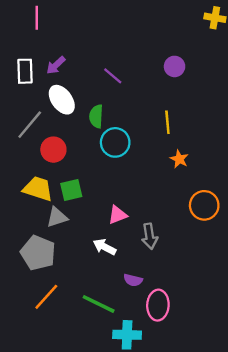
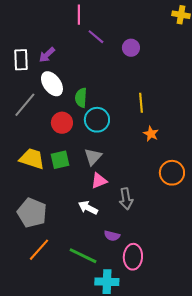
pink line: (37, 18) -> (79, 15), moved
purple circle: (175, 66) -> (131, 48), moved
purple line: (113, 76) -> (96, 37), moved
red circle: (53, 150) -> (62, 123), moved
gray triangle: (57, 217) -> (93, 157), moved, turned -30

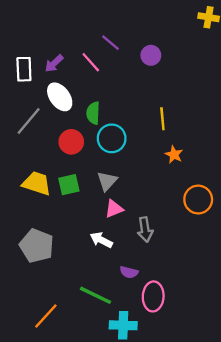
pink line: (79, 15) -> (91, 62), moved, turned -42
orange line: (39, 250) -> (46, 316), moved

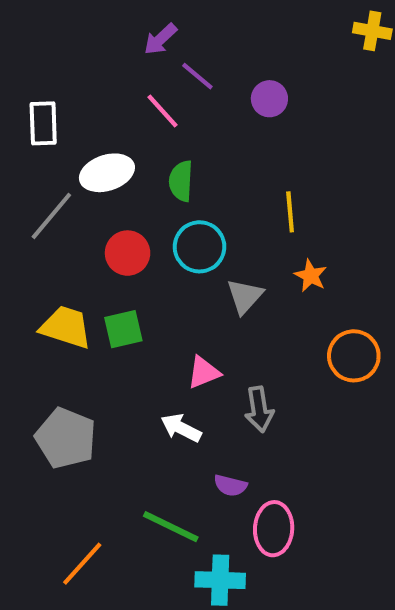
purple arrow: (54, 63) -> (160, 39), moved
white ellipse: (60, 97) -> (107, 173), turned -72
green semicircle: (93, 113) -> (181, 181), moved
gray triangle: (107, 181) -> (245, 296), moved

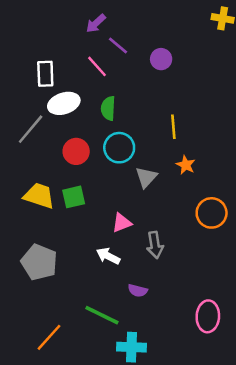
white rectangle: (43, 123) -> (45, 74), moved
pink ellipse: (274, 529) -> (208, 316), moved

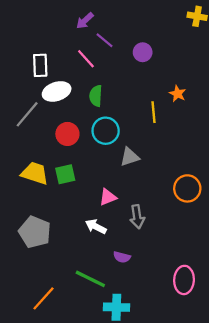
orange star: (186, 165) -> (177, 94), moved
gray triangle: (146, 177) -> (130, 157), turned 30

